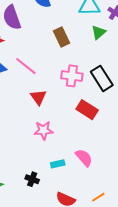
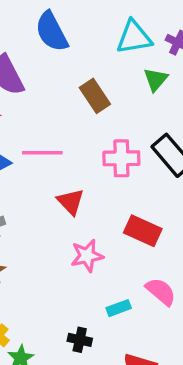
pink line: (26, 66) -> (42, 153), turned -30
red rectangle: (87, 110) -> (143, 231), moved

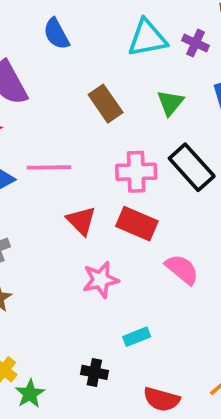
blue semicircle: (52, 32) -> (56, 34), size x0.7
green triangle: (156, 79) -> (170, 103), moved
red rectangle: (143, 231) -> (137, 224), moved
pink semicircle: (161, 292) -> (182, 269), moved

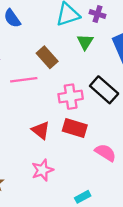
green triangle: (170, 103) -> (85, 42), moved
pink line: (49, 167) -> (24, 80), moved
pink star: (101, 280) -> (43, 170), moved

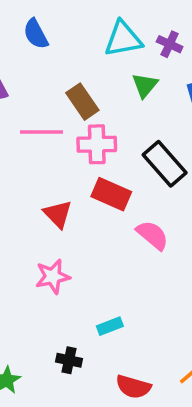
pink cross: (71, 97) -> (97, 144), moved
red rectangle: (75, 128) -> (111, 194), moved
pink semicircle: (105, 153) -> (152, 235), moved

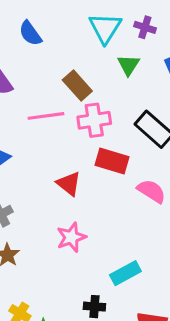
cyan triangle: (123, 39) -> (105, 28), turned -40
cyan rectangle: (110, 326) -> (125, 273), size x1.4

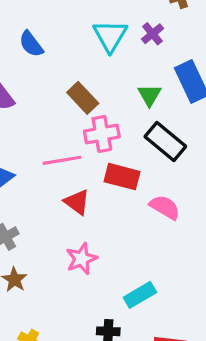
purple cross: (145, 27) -> (152, 34), turned 35
green triangle: (128, 65) -> (149, 95), moved
pink line: (46, 116) -> (62, 160), moved

